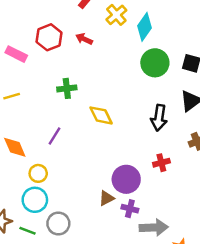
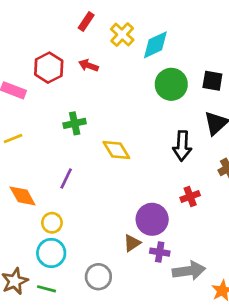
cyan diamond: (144, 27) -> (155, 45), turned 36
gray circle: (58, 224) -> (98, 277), moved

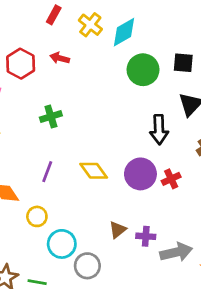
yellow diamond: (116, 150) -> (94, 171), moved
purple circle: (152, 219) -> (140, 174), moved
cyan circle: (51, 253) -> (62, 244), moved

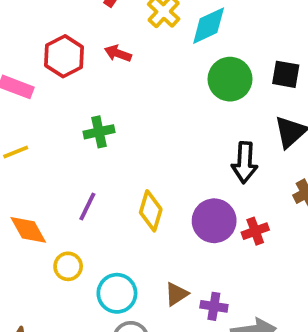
yellow diamond: (94, 171) -> (151, 211), turned 48
cyan circle: (62, 244) -> (117, 293), moved

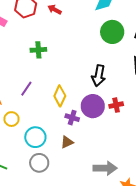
black arrow: (245, 163) -> (99, 76), moved
red cross: (255, 231) -> (116, 105), moved
purple cross: (214, 306) -> (72, 118), moved

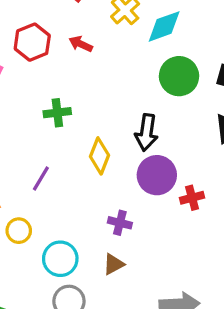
black arrow: (99, 76) -> (146, 132), moved
yellow diamond: (60, 96) -> (100, 156), moved
purple circle: (93, 106) -> (157, 175), moved

